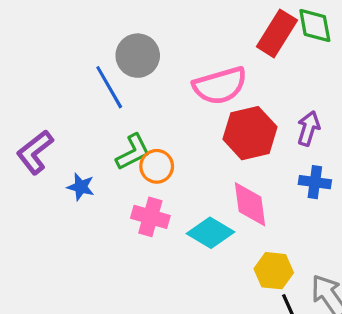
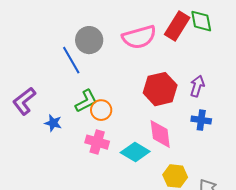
pink semicircle: (220, 86) -> (139, 37), moved

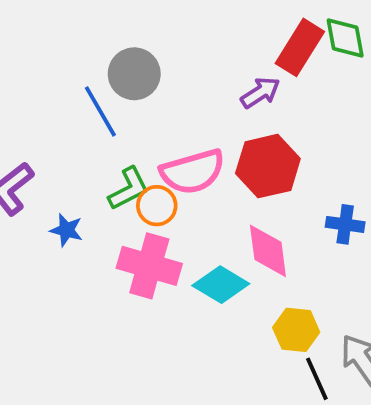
pink semicircle: (139, 37) -> (193, 172), moved
purple arrow: (197, 86) -> (260, 93), moved, turned 40
pink cross: (97, 142) -> (149, 266), size x1.4

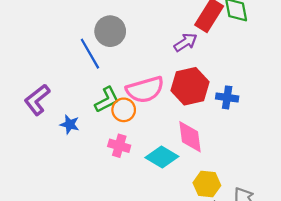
blue cross: (345, 224) -> (227, 97), moved
pink cross: (149, 266) -> (119, 146), size x0.6

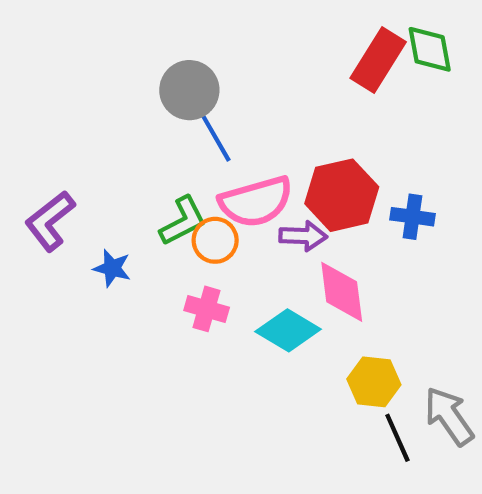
purple arrow: (186, 42) -> (303, 236), moved, turned 35
blue line: (90, 54) -> (213, 133), moved

